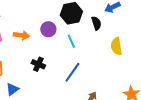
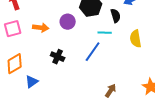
cyan line: (71, 41) -> (105, 33), moved, turned -64
blue line: (72, 72) -> (93, 52), moved

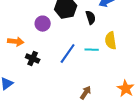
orange arrow: (41, 28) -> (16, 42), moved
cyan line: (105, 33) -> (92, 50), moved

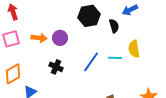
purple circle: (43, 24) -> (60, 38), moved
orange arrow: (16, 42) -> (39, 38), moved

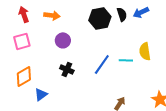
black semicircle: (114, 26) -> (122, 14), moved
orange arrow: (39, 38) -> (52, 15), moved
purple circle: (60, 38) -> (63, 40), moved

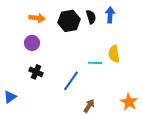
blue arrow: (141, 12) -> (110, 15), turned 119
orange arrow: (52, 15) -> (37, 18), moved
blue line: (102, 64) -> (71, 81), moved

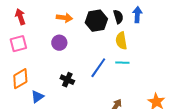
yellow semicircle: (114, 54) -> (121, 41), moved
black cross: (36, 72) -> (67, 80), moved
blue line: (71, 81) -> (98, 68), moved

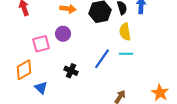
pink square: (18, 44) -> (41, 44), moved
blue triangle: (37, 97) -> (41, 88), turned -40

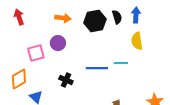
yellow semicircle: (125, 32) -> (137, 41), moved
blue line: (102, 59) -> (97, 68), turned 55

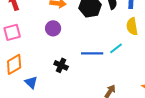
pink square: (36, 53) -> (12, 32), moved
cyan line: (121, 63) -> (116, 48), turned -40

